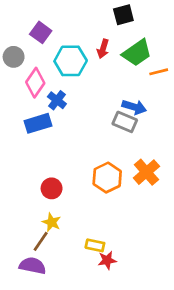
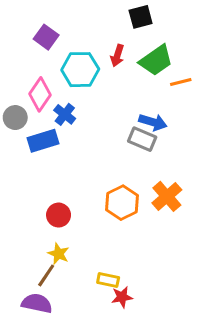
gray circle: (14, 57) -> (15, 118), moved

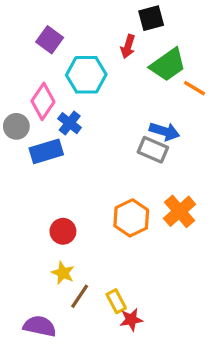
red arrow: (117, 56) -> (128, 46), moved
orange line: (181, 82) -> (195, 88), turned 45
brown line: (46, 275) -> (80, 296), moved
yellow rectangle: (108, 280) -> (116, 301), turned 50

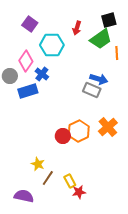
black square: (151, 18) -> (109, 20), moved
orange line: (195, 88) -> (117, 53), turned 56
red circle: (63, 231) -> (63, 136), moved

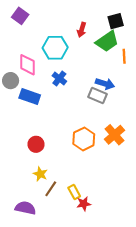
purple square: (30, 24) -> (20, 16), moved
pink diamond: (26, 61) -> (28, 65), turned -35
blue cross: (42, 74) -> (59, 78), moved
blue rectangle: (28, 91) -> (30, 97), turned 36
red circle: (63, 136) -> (36, 144), moved

